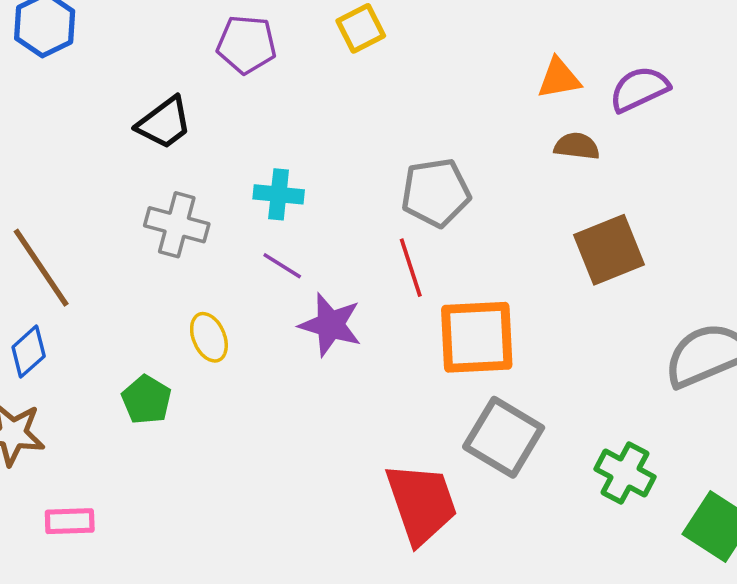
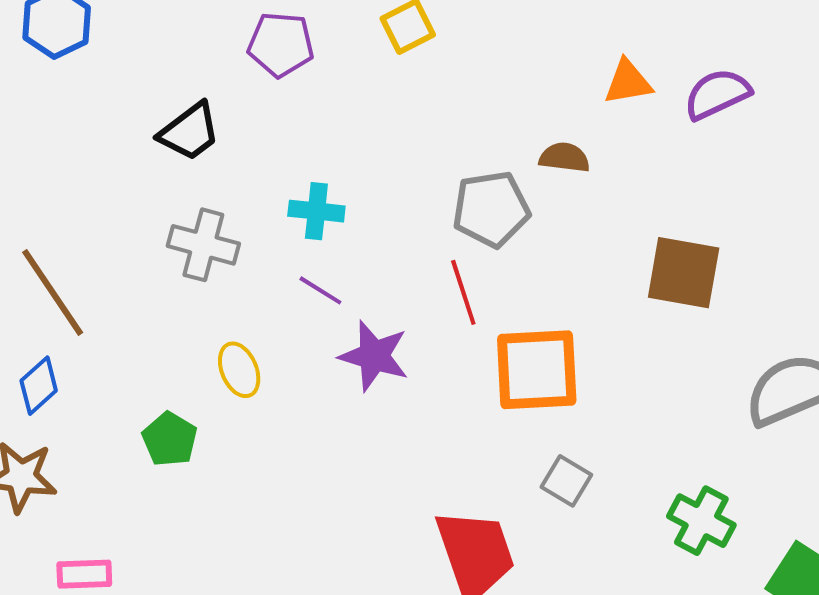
brown semicircle: (577, 146) -> (564, 158), moved
brown square: (609, 250) -> (684, 273), turned 32
gray square: (504, 437) -> (566, 481), size x0.6

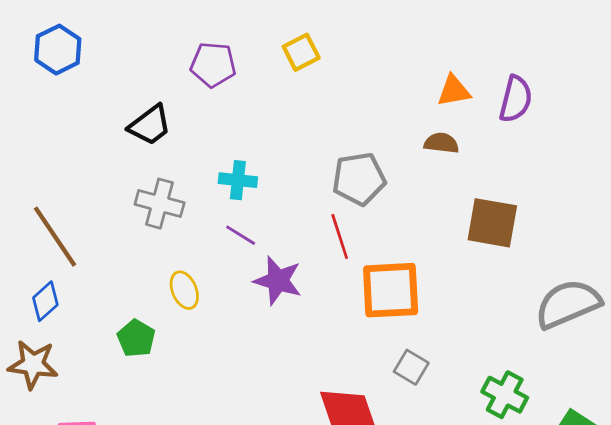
purple semicircle: (717, 94) -> (516, 99), turned 129
brown semicircle: (564, 158) -> (441, 143), moved

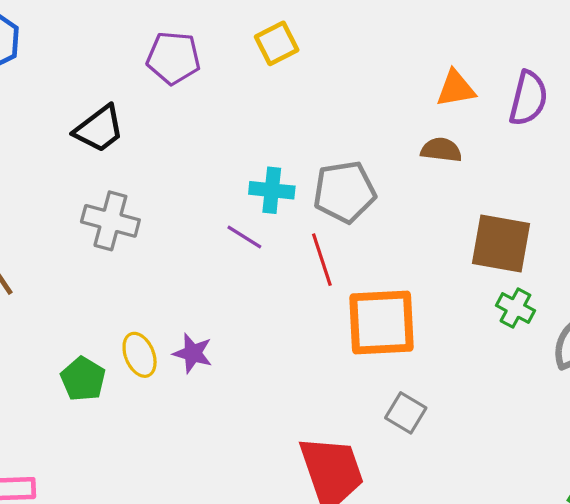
cyan cross: (238, 180) -> (272, 190), moved
purple line: (241, 235) -> (244, 237), moved
purple star: (278, 281) -> (193, 353), moved, size x0.7
yellow ellipse: (184, 290) -> (140, 355), moved
green cross: (505, 395) -> (515, 308), moved, size x0.7

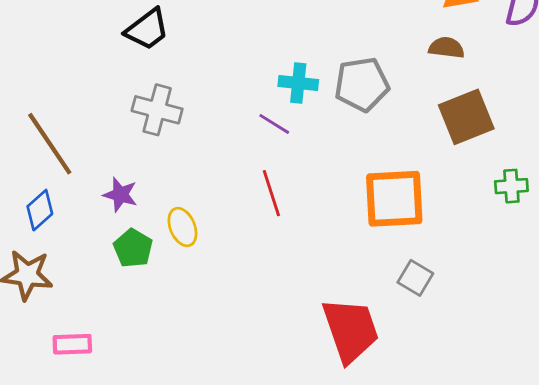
brown square: (501, 243) -> (466, 117), moved, turned -32
red line: (322, 260) -> (271, 193), moved
green cross: (515, 308) -> (511, 186), turned -32
purple star: (193, 353) -> (120, 195), moved

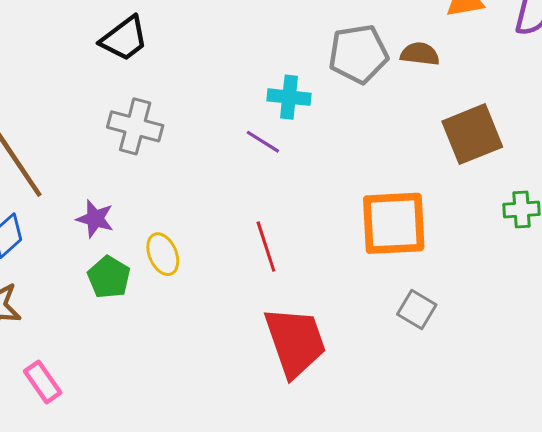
brown semicircle: (446, 48) -> (420, 54), moved
gray pentagon: (362, 84) -> (358, 54), moved
red line: (271, 193) -> (266, 246), moved
red trapezoid: (350, 330) -> (295, 342), moved
pink rectangle: (72, 344) -> (43, 382), turned 57

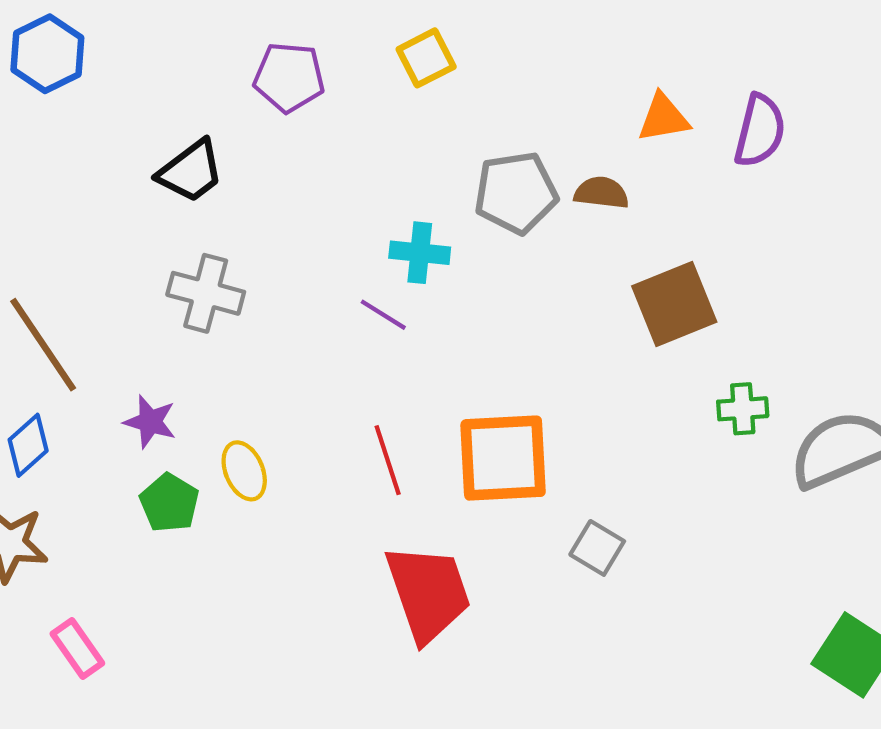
orange square: (394, 223) -> (503, 458), moved

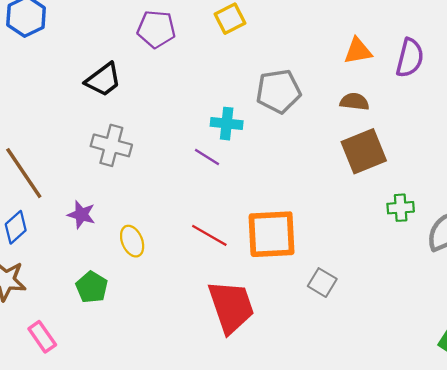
brown semicircle: (601, 193) -> (355, 102), moved
red line: (388, 460) -> (209, 235), turned -42
green pentagon: (169, 503) -> (92, 287), moved

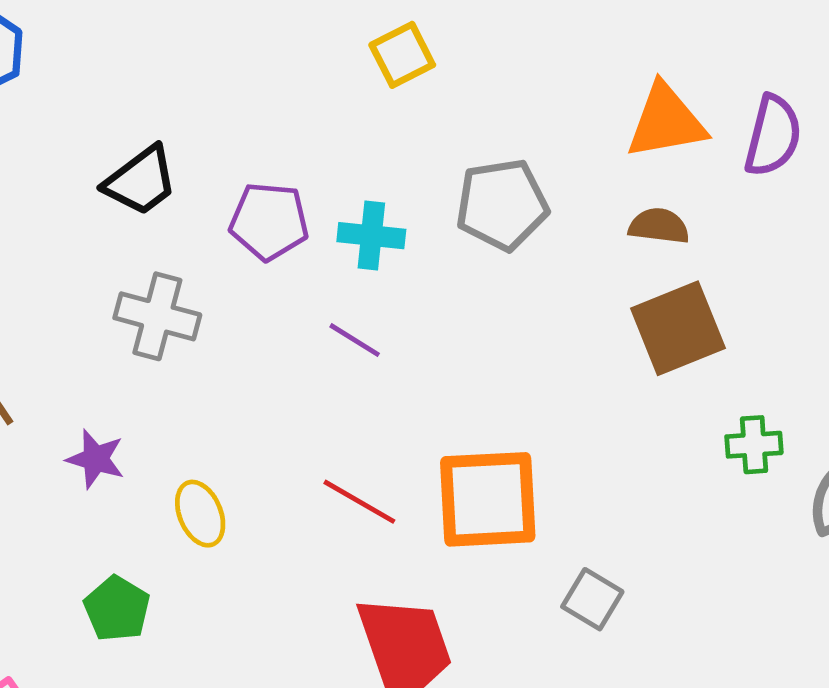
purple pentagon: (156, 29) -> (269, 221), moved
orange triangle: (358, 51) -> (666, 121), size x1.4
cyan cross: (227, 124) -> (371, 236), moved

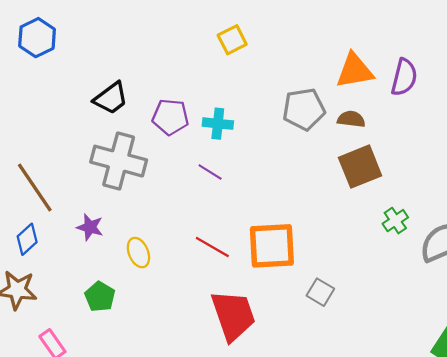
gray pentagon: (502, 205) -> (304, 109), moved
gray cross: (157, 316) -> (119, 161), size x1.4
green cross: (754, 445) -> (395, 221), turned -30

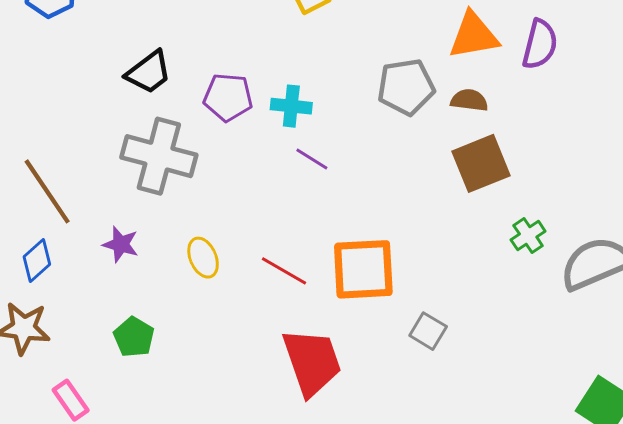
purple line: (210, 172) -> (312, 159), moved
yellow ellipse: (138, 253) -> (203, 258), moved

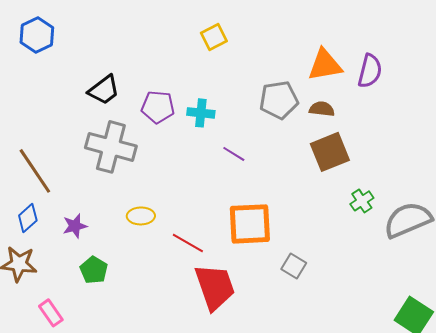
purple line: (312, 159) -> (234, 154), moved
purple star: (121, 244) -> (75, 226), moved, turned -30
yellow ellipse: (203, 258) -> (141, 216), turned -68
red line: (284, 271) -> (188, 243), moved

